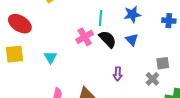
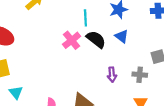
cyan triangle: (50, 57) -> (16, 92), moved
gray cross: (152, 79) -> (140, 75), moved, turned -32

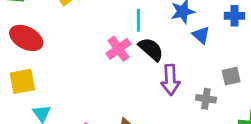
blue triangle: (122, 36) -> (201, 35), moved
purple arrow: (112, 75) -> (170, 80), moved, size x1.5

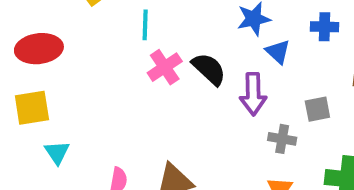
cyan line: (138, 20) -> (145, 25), moved
red ellipse: (26, 38) -> (39, 49), turned -36
purple arrow: (170, 80) -> (253, 94), moved

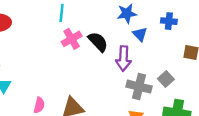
gray square: (317, 109) -> (166, 79), moved, turned -35
gray cross: (282, 139) -> (139, 87), size x1.5

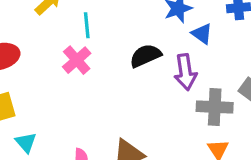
pink cross: (72, 39) -> (77, 60), moved
black semicircle: (98, 42) -> (145, 56), turned -60

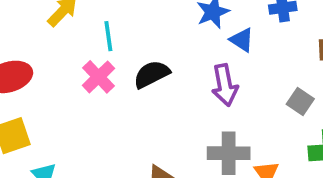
black semicircle: (145, 56) -> (152, 74), moved
gray cross: (215, 107) -> (229, 153), moved

